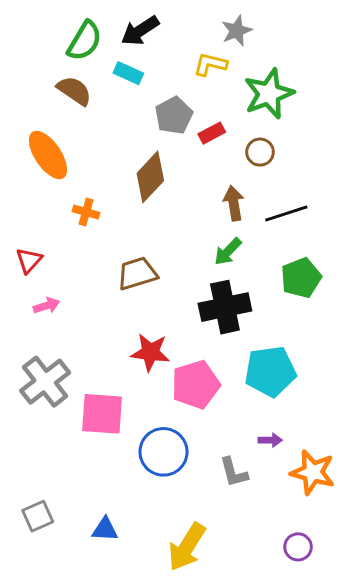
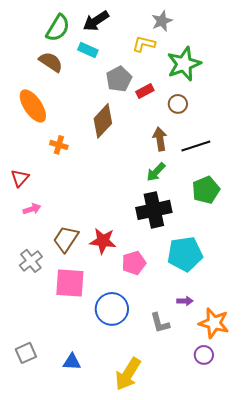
brown trapezoid: (137, 273) -> (66, 239), moved, turned -40
gray cross: (45, 382) -> (31, 261), size x0.7
pink pentagon: (196, 385) -> (134, 263), size x0.7
purple circle: (298, 547) -> (204, 355), moved

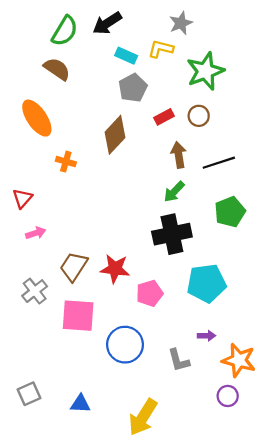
cyan rectangle: (88, 50) -> (126, 56), moved
red rectangle: (145, 91) -> (164, 117), moved

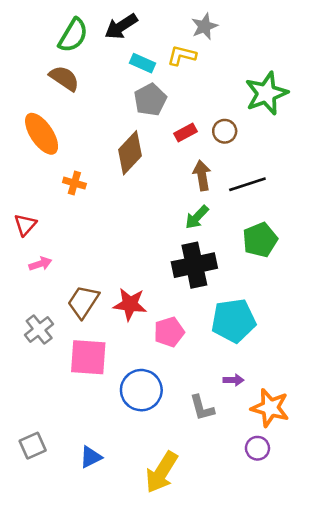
green star: (205, 71) -> (266, 93), moved
blue triangle: (80, 404) -> (91, 457), turned -30

